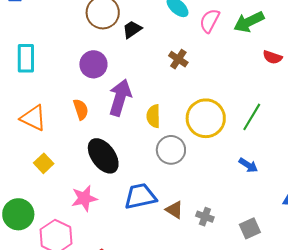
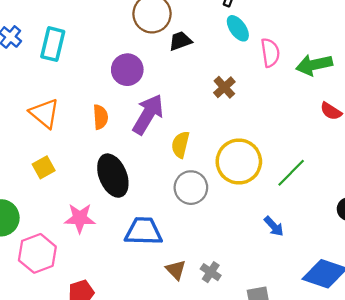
pink semicircle: (210, 21) -> (270, 53), turned 130
brown triangle: (174, 210) -> (176, 270), moved

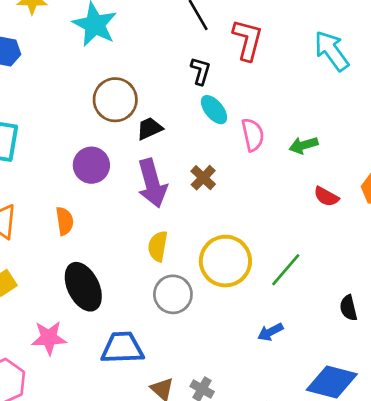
green arrow: (314, 65) -> (304, 145), size x0.7
purple arrow: (148, 114) -> (152, 183), moved, turned 138
blue arrow: (274, 226) -> (270, 332), turned 110

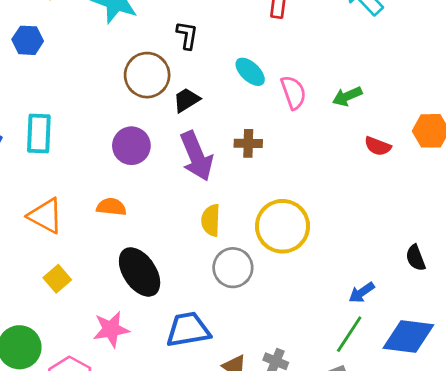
black L-shape: (201, 71) -> (187, 35), moved
brown cross: (203, 178) -> (248, 143), turned -35
orange semicircle: (65, 221) -> (111, 207), turned -68
green line: (286, 270) -> (349, 334), moved
blue arrow: (270, 332) -> (362, 293), moved

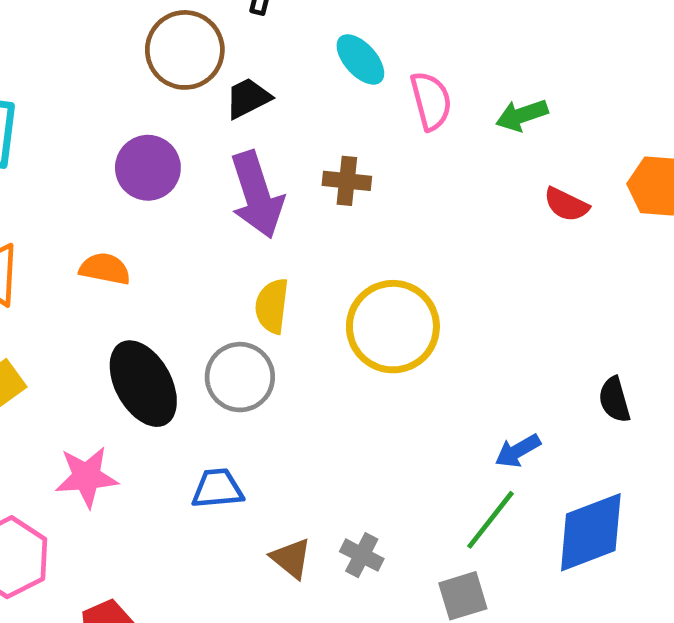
gray circle: (233, 268) -> (240, 377), moved
blue trapezoid: (188, 330) -> (217, 489), size x0.7
blue diamond: (408, 336) -> (591, 532), turned -33

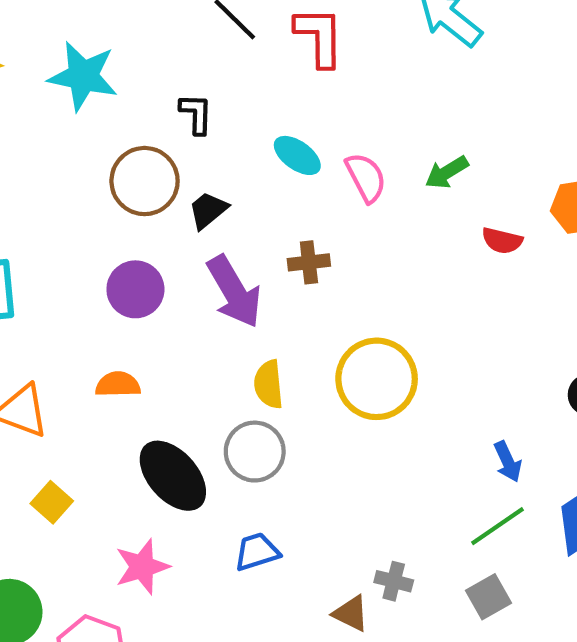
blue arrow: (518, 451) -> (508, 462), turned -72
green line: (491, 520) -> (498, 526), turned 30
brown triangle: (291, 558) -> (351, 613), moved

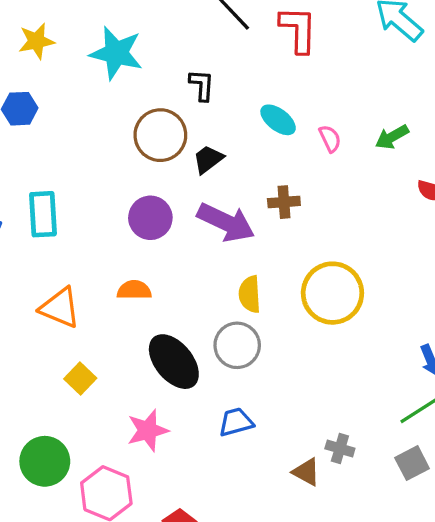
pink semicircle: (366, 177) -> (330, 139), size x0.7
purple arrow: (234, 292) -> (226, 222), turned -36

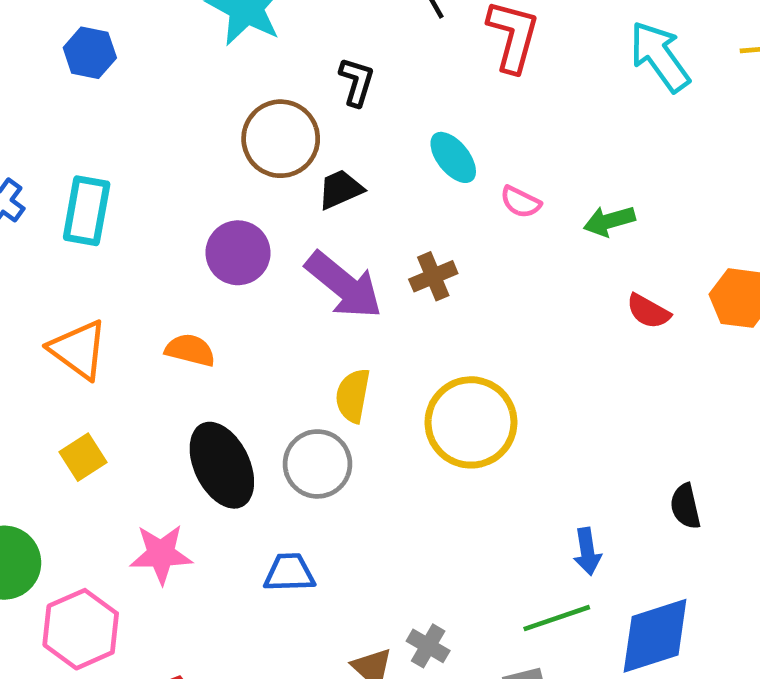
pink semicircle: (330, 139) -> (521, 202), turned 128
brown cross: (284, 202) -> (433, 276), turned -32

